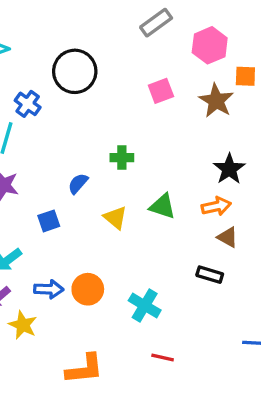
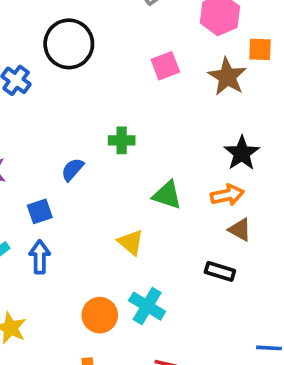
yellow triangle: (115, 218) -> (131, 242), moved
blue arrow: (49, 289) -> (40, 257), moved, turned -92
orange circle: (88, 289) -> (100, 315), moved

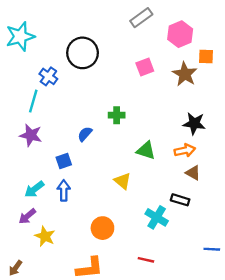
black star: (242, 153) -> (194, 123), turned -30
cyan cross: (147, 306) -> (157, 217), moved

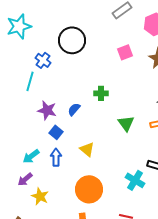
purple star: (31, 135) -> (47, 110), moved
green triangle: (146, 150) -> (126, 123), turned 36
blue square: (64, 161) -> (56, 132), turned -32
yellow triangle: (122, 181) -> (87, 149), moved
orange circle: (102, 228) -> (89, 189), size x1.4

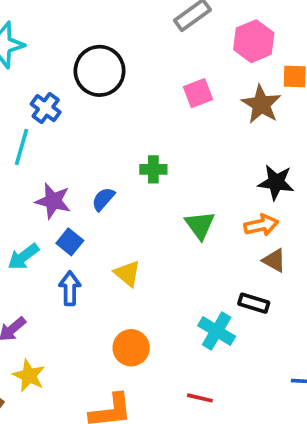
cyan arrow: (31, 156) -> (23, 257), moved
orange circle: (89, 189) -> (131, 348), size x0.7
yellow star: (40, 196) -> (29, 376), moved

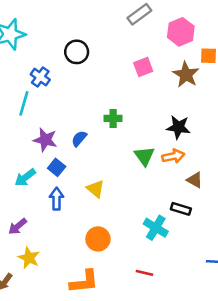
black circle: (100, 71) -> (77, 52), size x0.7
black star: (276, 182) -> (178, 127), moved
orange arrow: (261, 225) -> (173, 156), moved

